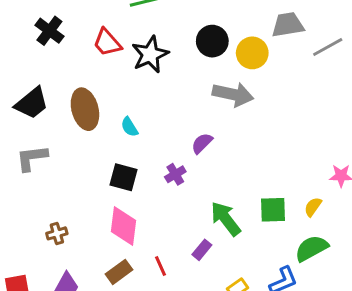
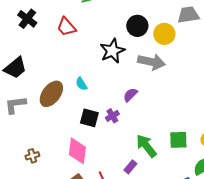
black star: (150, 54) -> (112, 51), moved
brown ellipse: (85, 109) -> (51, 94), moved, turned 52
black square: (123, 177) -> (89, 118), moved

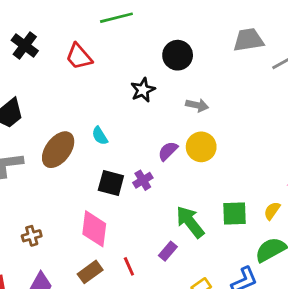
yellow circle: (164, 34) -> (201, 147), moved
black star: (112, 51) -> (143, 90), size x0.7
gray arrow: (151, 62) -> (197, 105), size x0.6

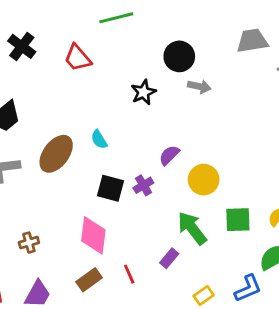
gray arrow: (197, 105) -> (199, 86), moved
yellow circle: (201, 147) -> (204, 180), moved

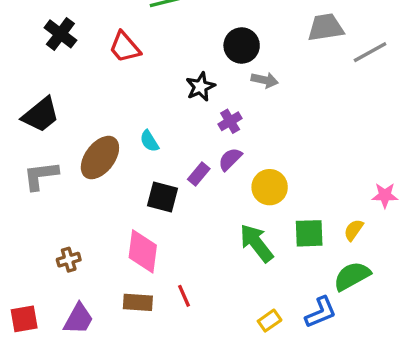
purple cross: (143, 185) -> (230, 121), moved
purple rectangle: (169, 258) -> (199, 174), moved
brown rectangle: (89, 280) -> (138, 302), turned 40

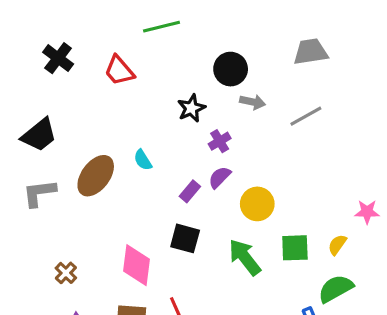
gray line: (370, 52) -> (306, 116), moved
black square: (163, 197) -> (185, 238), moved
brown cross: (69, 260) -> (66, 273), turned -30

